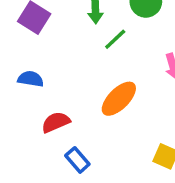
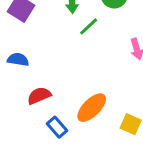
orange ellipse: (119, 99) -> (92, 108), moved

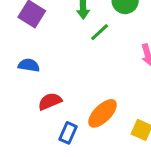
blue rectangle: (57, 127) -> (68, 133), turned 65

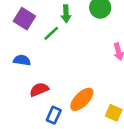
green line: (100, 32) -> (51, 33), moved

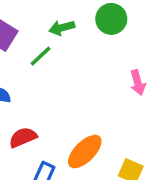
green arrow: (66, 14) -> (62, 28), turned 77

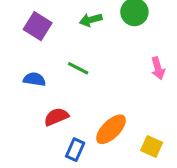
green line: (41, 56) -> (78, 68), moved, turned 70

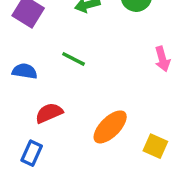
blue rectangle: (75, 150) -> (32, 153), moved

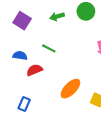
red semicircle: (49, 113) -> (34, 70), moved

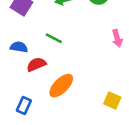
orange ellipse: (70, 89) -> (61, 86), moved

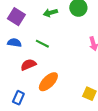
blue semicircle: (19, 47) -> (14, 43), moved

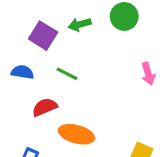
purple square: (16, 17) -> (43, 36), moved
orange ellipse: (48, 82) -> (76, 134), turned 60

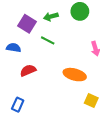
green line: (67, 74) -> (48, 40), moved
orange ellipse: (76, 134) -> (75, 75), moved

